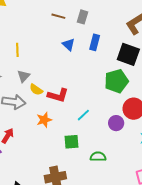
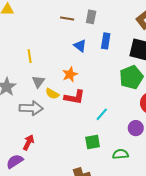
orange star: (44, 120) -> (70, 74), moved
purple circle: (116, 123) -> (136, 128), moved

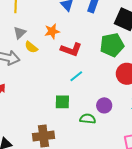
red L-shape: (74, 97) -> (71, 49), moved
purple circle: (136, 128) -> (104, 105), moved

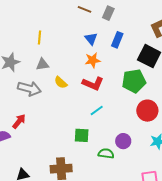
orange star: (52, 31) -> (93, 60), moved
gray triangle: (20, 33) -> (42, 64), turned 32
yellow semicircle: (31, 47) -> (61, 82), moved

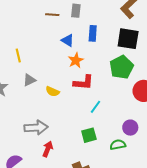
gray arrow: (29, 89) -> (36, 128), moved
red arrow: (19, 121) -> (48, 149), moved

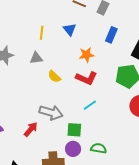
blue triangle: (68, 40) -> (70, 29), moved
yellow line: (18, 55) -> (42, 33), moved
gray arrow: (36, 128) -> (51, 113), moved
purple circle: (130, 128) -> (73, 149), moved

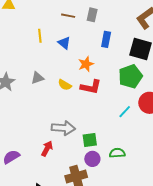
yellow line: (42, 33) -> (40, 36), moved
yellow semicircle: (54, 77) -> (65, 85), moved
cyan line: (90, 105) -> (125, 112), moved

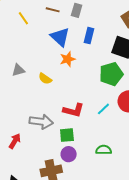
yellow line: (40, 36) -> (23, 18), moved, turned -32
blue triangle: (64, 43) -> (60, 37), moved, size x1.5
red L-shape: (91, 87) -> (73, 110), moved
red arrow: (47, 149) -> (15, 141), moved
green semicircle: (117, 153) -> (104, 150), moved

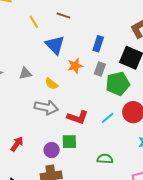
gray rectangle: (77, 10) -> (100, 69), moved
blue triangle: (60, 37) -> (55, 45), moved
gray arrow: (41, 122) -> (46, 107), moved
purple circle: (69, 154) -> (52, 150), moved

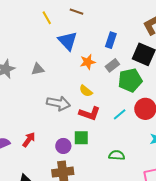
gray rectangle: (100, 69) -> (112, 65), turned 32
yellow semicircle: (51, 84) -> (86, 91), moved

